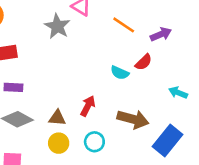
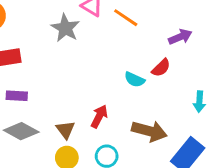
orange line: (124, 25) -> (126, 18), moved
cyan arrow: (178, 93) -> (199, 102), turned -108
brown triangle: (57, 118) -> (65, 130), turned 48

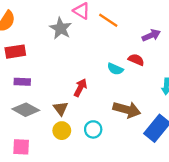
red semicircle: (161, 68) -> (136, 60), turned -112
red arrow: (99, 116) -> (80, 88), moved

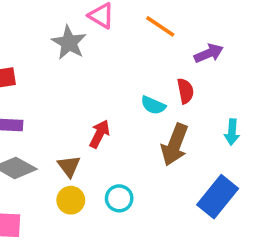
orange line: (108, 20) -> (160, 26), moved
red semicircle: (136, 60) -> (185, 91), turned 56
brown arrow: (127, 110) -> (175, 145), moved, turned 96

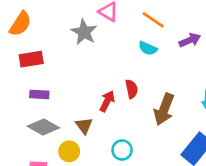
red semicircle: (185, 91) -> (132, 89), moved
cyan semicircle: (153, 105) -> (148, 48), moved
yellow circle: (71, 200) -> (69, 151), moved

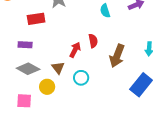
cyan semicircle: (148, 48) -> (105, 11), turned 48
red rectangle: (31, 59) -> (36, 19), moved
cyan circle: (122, 150) -> (81, 78), moved

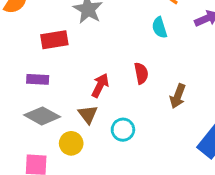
red arrow: (75, 50) -> (100, 85), moved
brown arrow: (117, 56) -> (178, 96), size x0.7

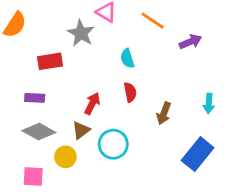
cyan semicircle: (159, 28) -> (127, 59), moved
brown triangle: (88, 114) -> (81, 130), turned 30
cyan circle: (123, 130) -> (113, 144), size x1.4

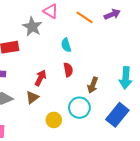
purple arrow: (191, 42) -> (112, 14), moved
cyan arrow: (209, 103) -> (126, 78), size x1.5
cyan circle: (113, 144) -> (79, 108), moved
yellow circle: (65, 157) -> (54, 120), moved

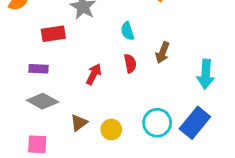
brown arrow: (93, 85) -> (163, 53), moved
brown triangle: (32, 97) -> (79, 123), moved
cyan circle: (79, 108) -> (157, 123), moved

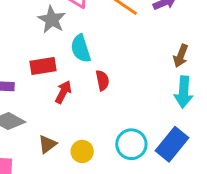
cyan semicircle: (127, 31) -> (81, 49), moved, size x1.4
red rectangle: (53, 34) -> (43, 66), moved
brown arrow: (163, 53) -> (181, 56), moved

